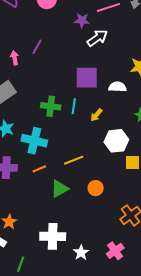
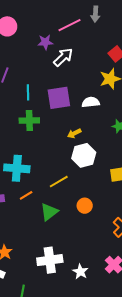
green cross: (51, 106) -> (29, 121), moved
cyan line: (74, 106) -> (28, 92), moved
yellow arrow: (96, 115) -> (74, 133), turned 32
white hexagon: (116, 141) -> (84, 155), moved

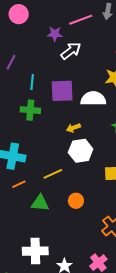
white semicircle: (91, 102) -> (93, 99), size x1.4
green triangle: (49, 212) -> (40, 203), turned 36

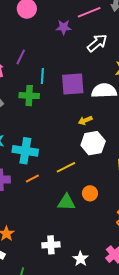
white arrow: (71, 51) -> (97, 43), moved
green cross: (30, 110) -> (29, 96), moved
green triangle: (40, 203) -> (66, 202), moved
white cross: (35, 251) -> (51, 245), size x0.7

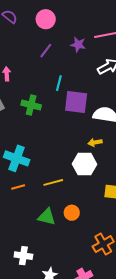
purple line: (21, 57) -> (46, 51), moved
cyan line: (42, 76) -> (59, 83), moved
yellow arrow: (85, 120) -> (95, 142), moved

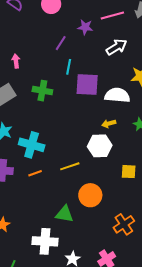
purple line: (46, 51) -> (61, 43), moved
orange circle: (72, 213) -> (90, 195), size x1.5
green triangle: (47, 217) -> (65, 214), moved
white cross: (23, 256) -> (45, 241), size x1.4

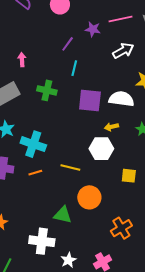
purple square: (87, 85) -> (90, 101), moved
yellow line: (70, 166) -> (70, 167), turned 30

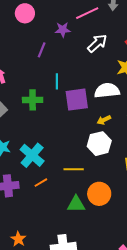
cyan line: (74, 68) -> (57, 81), moved
cyan cross: (33, 144) -> (32, 155), turned 35
green triangle: (63, 215) -> (76, 204), moved

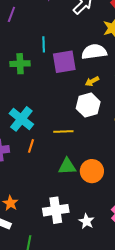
purple line: (42, 50) -> (11, 14), moved
orange line: (41, 183) -> (31, 146), turned -40
orange circle: (99, 194) -> (92, 171), moved

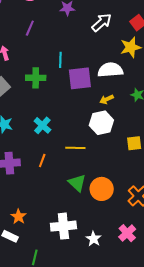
cyan cross: (21, 119) -> (42, 125), moved, size x0.7
green triangle: (67, 166) -> (77, 183), turned 42

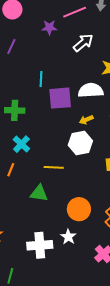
green cross: (36, 78) -> (15, 110), moved
orange line: (42, 161) -> (11, 170), moved
green triangle: (77, 183) -> (39, 193), moved, turned -36
white star: (94, 239) -> (68, 237), moved

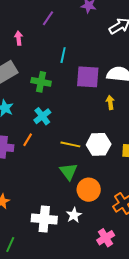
cyan line: (41, 79) -> (63, 55), moved
yellow arrow: (86, 120) -> (110, 102), turned 96
white hexagon: (80, 143) -> (99, 144), moved
green triangle: (39, 193) -> (69, 171), moved, turned 36

